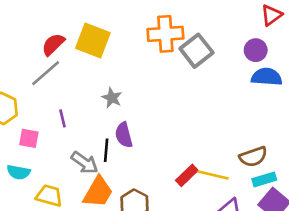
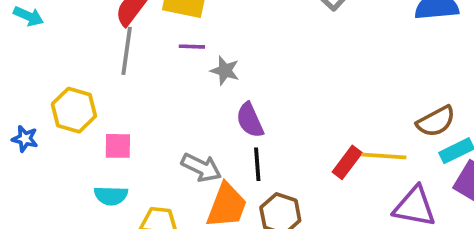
gray line: (46, 73) -> (127, 51), turned -32
purple line: (62, 118) -> (192, 47), moved, turned -66
black line: (106, 150) -> (257, 164), moved

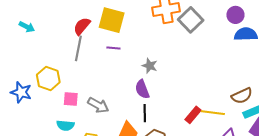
gray star: (225, 71) -> (150, 66), moved
blue star: (25, 139) -> (21, 92), size x1.5
gray arrow: (201, 167) -> (98, 105), moved

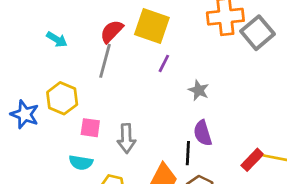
cyan arrow: (27, 27) -> (57, 39), moved
purple line: (113, 48) -> (164, 63), moved, turned -72
purple semicircle: (142, 89) -> (203, 133), moved
gray arrow: (98, 105) -> (126, 138), turned 55

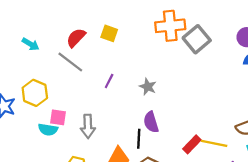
yellow square: (152, 26) -> (109, 33), size x0.6
gray line: (105, 61) -> (70, 62), turned -68
purple line: (164, 63) -> (109, 81), moved
cyan semicircle: (81, 163) -> (48, 130), moved

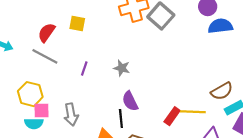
yellow hexagon: (35, 93) -> (30, 94), moved

